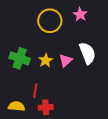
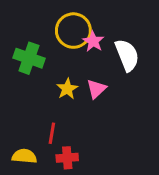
pink star: (80, 14) -> (93, 41), moved
white semicircle: (87, 53) -> (127, 55), moved
green cross: (20, 58) -> (29, 58), moved

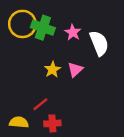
yellow circle: (73, 31) -> (22, 24), moved
green cross: (29, 58) -> (43, 28), moved
red line: (52, 133) -> (40, 104), turned 42

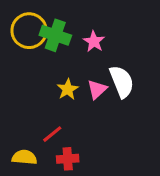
white semicircle: (99, 43) -> (122, 82), moved

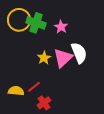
pink triangle: (97, 89) -> (63, 58), size x1.5
yellow semicircle: (24, 157) -> (16, 91), moved
red cross: (68, 159) -> (44, 103), turned -32

